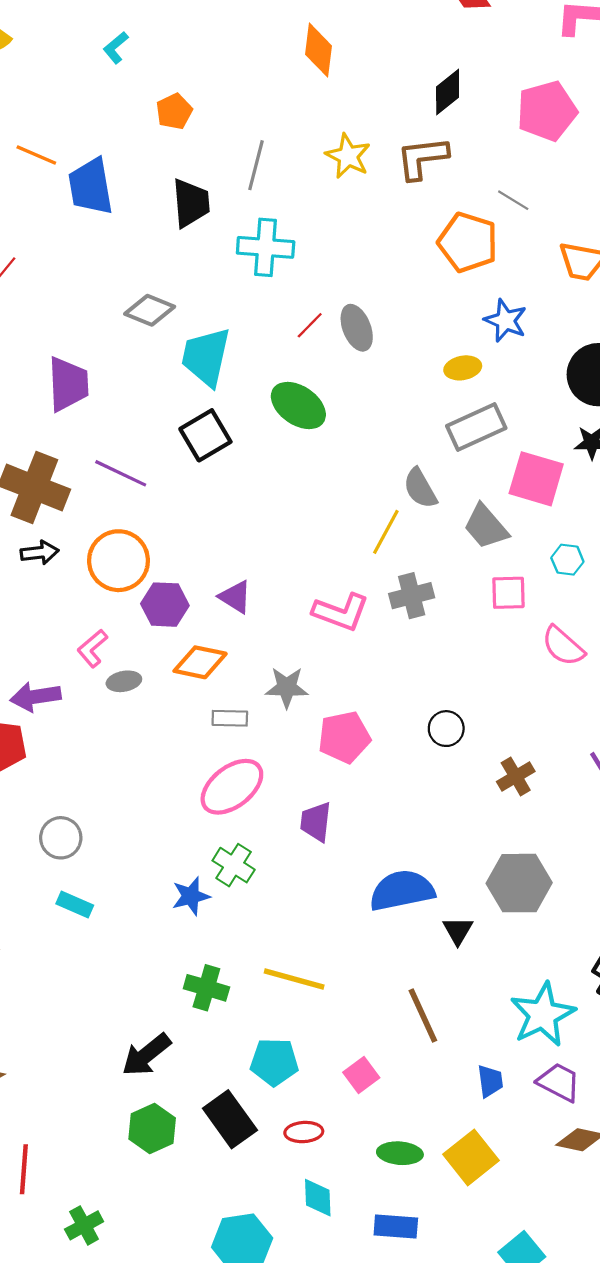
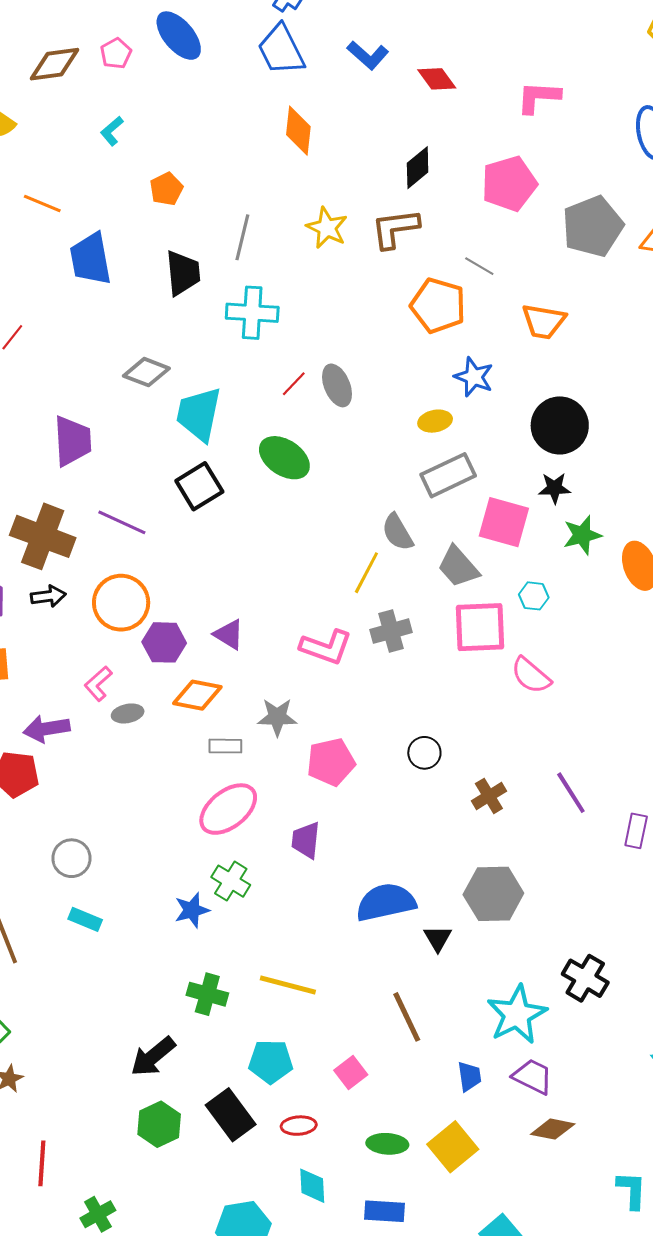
orange line: (36, 155) -> (42, 204), moved
pink square: (508, 593) -> (480, 627), size x1.6

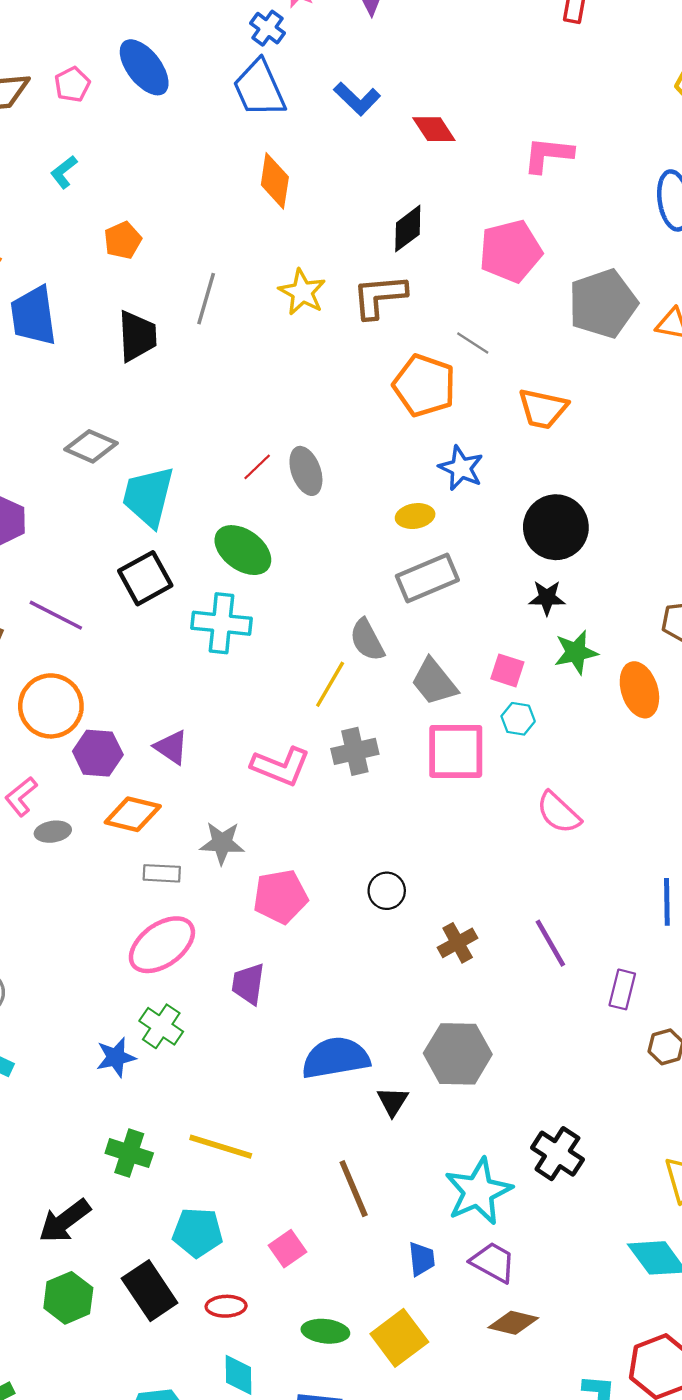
cyan cross: (252, 313) -> (222, 623), moved
pink square: (504, 522) -> (507, 670), moved, size x0.6
pink semicircle: (531, 675) -> (559, 813), moved

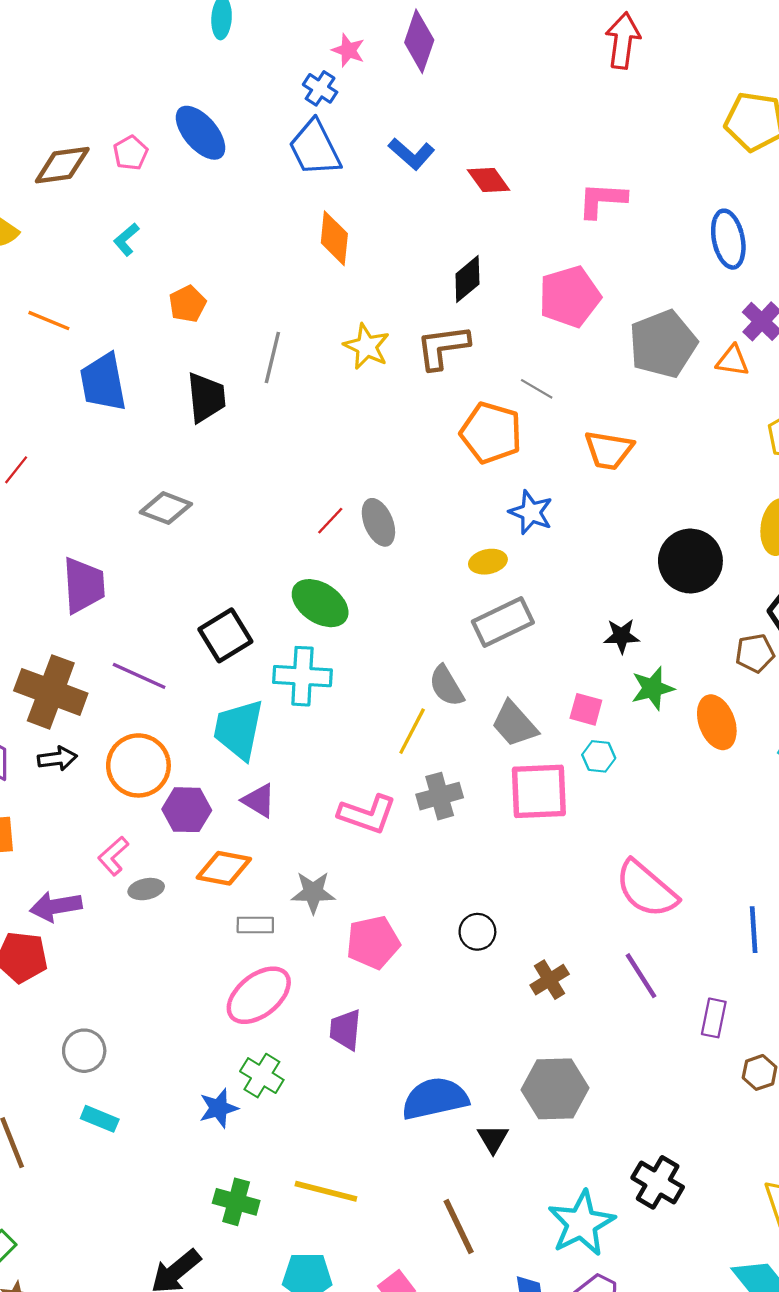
cyan trapezoid: (148, 497) -> (238, 729), moved
black circle: (556, 527) -> (690, 561), moved
pink semicircle: (559, 813) -> (646, 889), moved, size x1.4

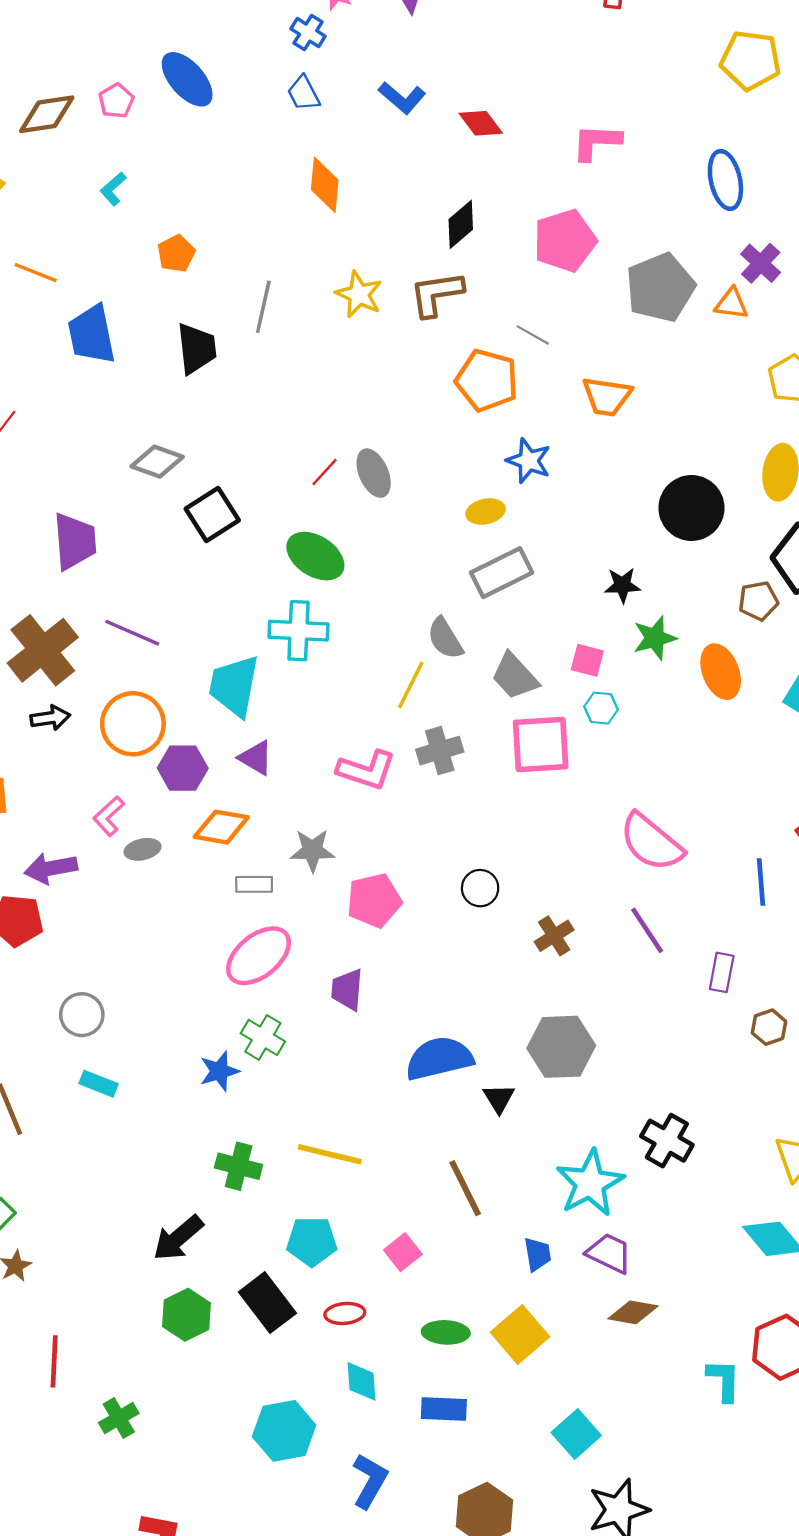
blue trapezoid: (315, 148) -> (304, 93), size x0.6
black square: (225, 635) -> (212, 515), moved
brown cross: (51, 692) -> (43, 650), turned 32

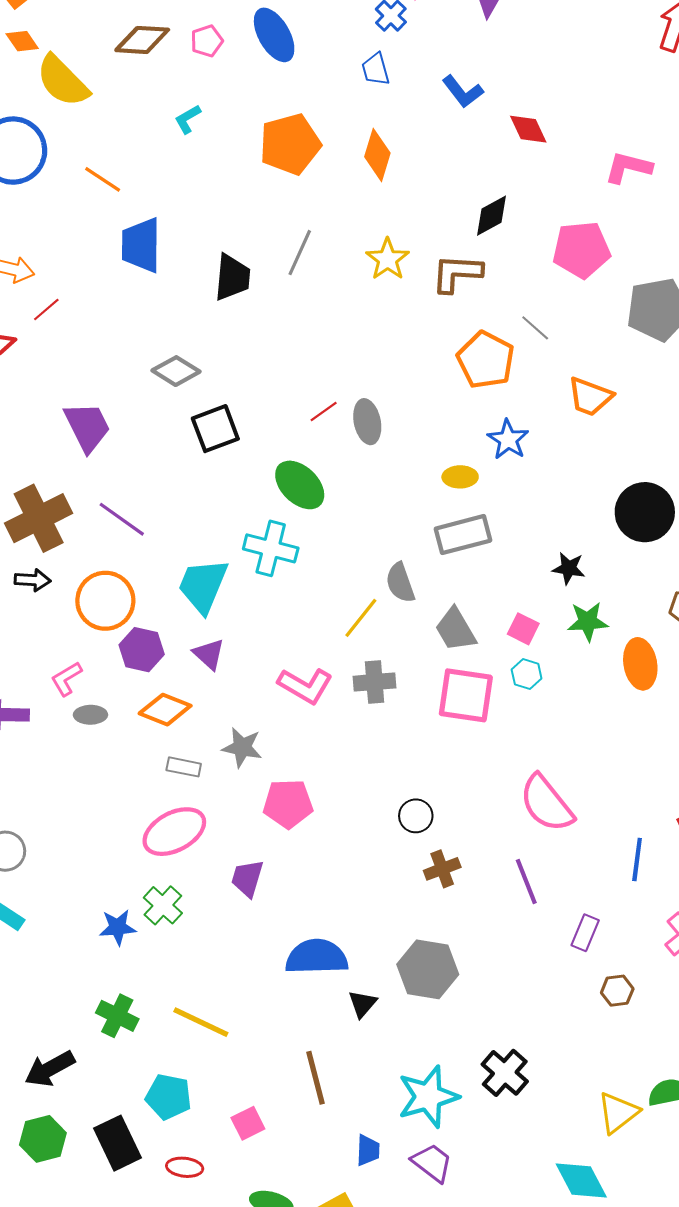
orange pentagon: (176, 254) -> (290, 144), moved, size x1.8
purple trapezoid: (75, 541) -> (87, 427), turned -34
black circle: (480, 888) -> (416, 816), moved

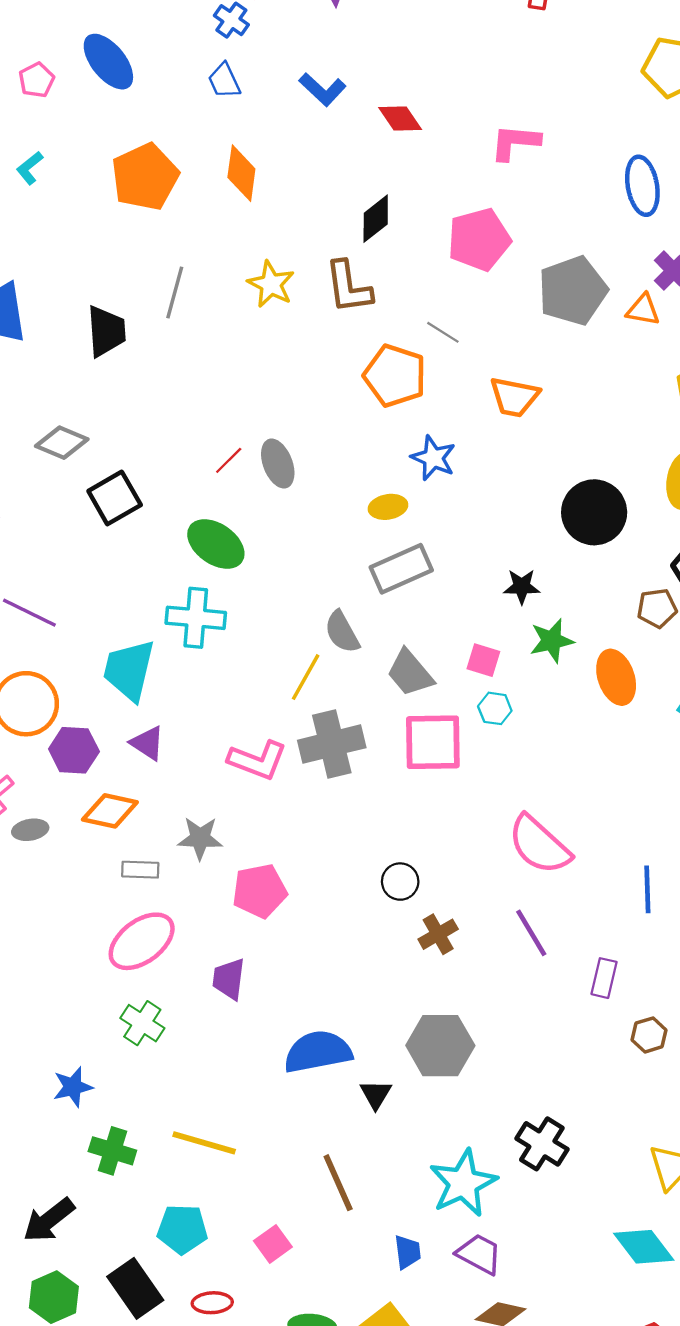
brown L-shape: (457, 273) -> (348, 287), turned -92
gray cross: (375, 682) -> (332, 744), size x1.4
blue star: (118, 927) -> (73, 1087), moved

